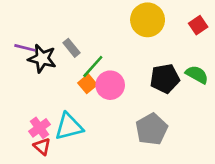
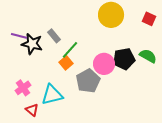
red square: (198, 25) -> (149, 19), turned -32
pink circle: (110, 85) -> (104, 64), moved
pink cross: (39, 128) -> (23, 88), moved
gray pentagon: (152, 129) -> (88, 81), moved

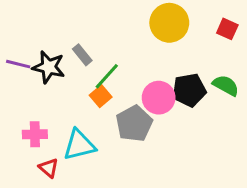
purple line: (19, 36) -> (18, 64), moved
pink cross: (23, 88) -> (35, 134), turned 35

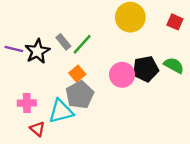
black star: (49, 67) -> (37, 51), turned 30
green line: (107, 76) -> (82, 44), moved
gray pentagon: (134, 124) -> (80, 95), moved

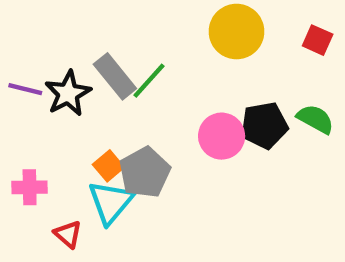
gray rectangle: (63, 42) -> (115, 76), size x1.5
orange square: (77, 74) -> (108, 166), moved
pink cross: (27, 103) -> (30, 187), moved
cyan triangle: (61, 111) -> (111, 202), turned -36

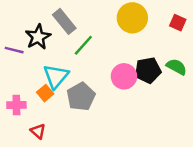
gray rectangle: (115, 76) -> (64, 21), moved
black star: (68, 93) -> (38, 37), moved
orange square: (108, 166) -> (45, 93), moved
cyan triangle: (111, 202) -> (56, 76), moved

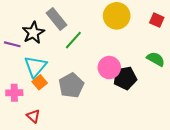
black pentagon: (148, 70) -> (125, 78), moved
cyan triangle: (56, 76) -> (35, 66), moved

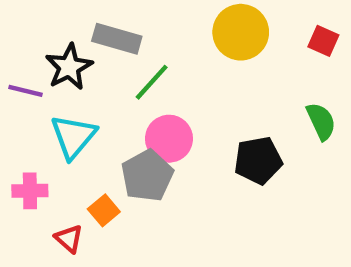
gray rectangle: (57, 19) -> (117, 39), turned -35
green semicircle: (156, 59) -> (321, 121), turned 36
pink circle: (109, 68) -> (169, 139), moved
orange square: (40, 82) -> (104, 210), moved

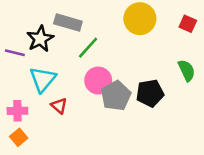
gray pentagon: (147, 176) -> (116, 96), moved
orange square: (104, 210) -> (19, 137), moved
red triangle: (69, 239) -> (59, 106), moved

